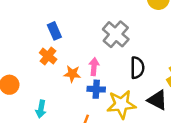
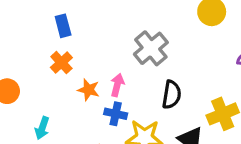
blue rectangle: (54, 31) -> (63, 26), moved

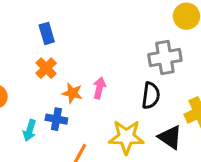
gray cross: (151, 48) -> (165, 57), moved, turned 32
blue cross: (116, 114) -> (56, 119), moved

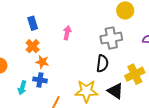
pink arrow: (99, 88) -> (67, 33), moved
orange star: (72, 93) -> (42, 62), moved

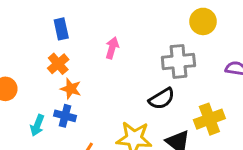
black semicircle: (102, 63) -> (162, 99), turned 48

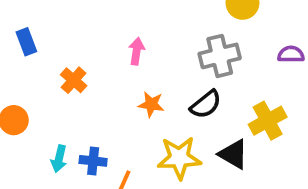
blue rectangle: (61, 29) -> (26, 42), moved
orange star: (71, 89) -> (151, 104), moved
blue cross: (65, 116) -> (93, 161), moved

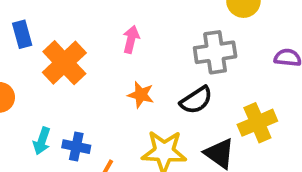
blue rectangle: (26, 42) -> (22, 34), moved
orange cross: (74, 80) -> (64, 63), size x1.6

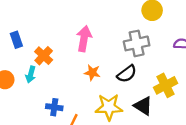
pink arrow: (131, 39) -> (84, 39), size x1.5
orange cross: (64, 63) -> (44, 56), size x0.7
cyan arrow: (42, 141) -> (31, 74), moved

